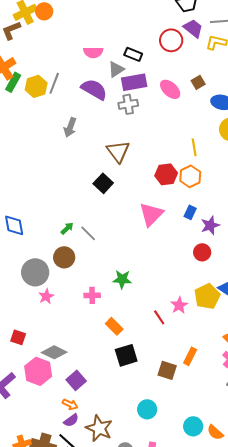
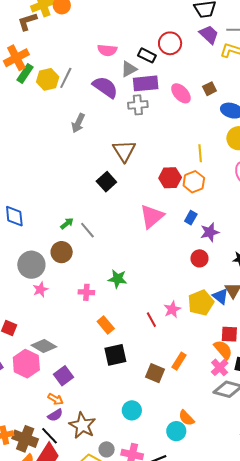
red circle: (171, 40) -> (170, 43), moved
orange semicircle: (215, 432) -> (186, 418), moved

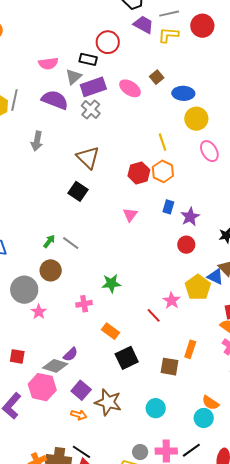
gray cross: (138, 105) -> (91, 110), turned -30
pink triangle: (152, 216) -> (130, 215), size x0.6
purple semicircle: (55, 415) -> (71, 354), moved
brown star: (82, 425) -> (108, 402), moved

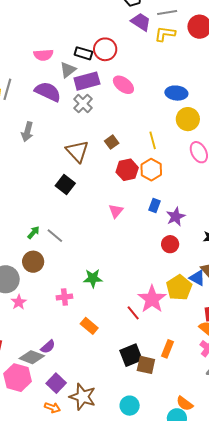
red circle: (108, 42) -> (105, 49), moved
brown square: (157, 77) -> (112, 142), moved
pink star: (172, 301) -> (152, 299), size x1.6
black square: (127, 358) -> (131, 355), moved

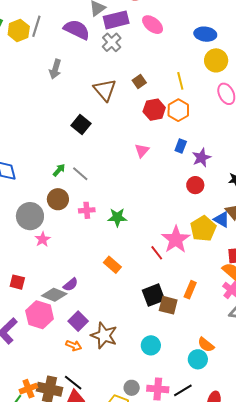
black square: (65, 184) -> (81, 125), moved
pink cross: (64, 297) -> (87, 210), moved

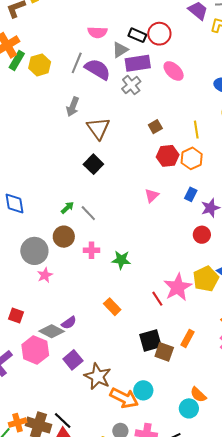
gray line: (36, 26) -> (77, 63), moved
brown triangle: (105, 90) -> (98, 128), moved
orange arrow: (74, 346) -> (124, 398), moved, size x1.8

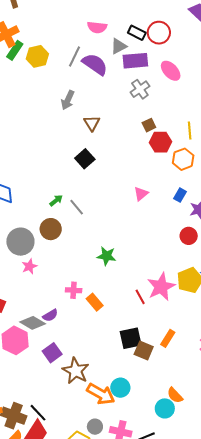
gray cross: (131, 85) -> (140, 89), moved
brown triangle: (98, 128) -> (92, 123), size x0.7
red hexagon: (168, 156) -> (160, 142), moved
pink cross: (91, 250) -> (74, 290), moved

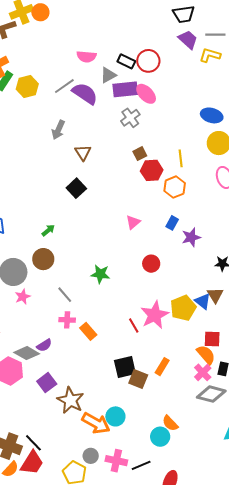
gray line: (74, 56) -> (64, 86), turned 30
pink ellipse: (171, 71) -> (146, 94), moved
gray line: (77, 207) -> (65, 295), moved
red circle: (189, 236) -> (151, 264), moved
green star: (107, 256) -> (100, 274), moved

